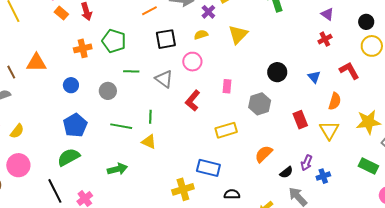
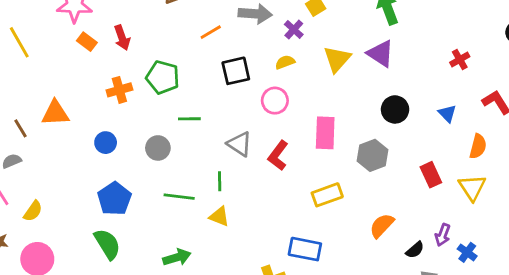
purple triangle: (327, 14) -> (381, 54), moved, size x1.5
gray triangle: (164, 79) -> (240, 144), moved
pink rectangle: (227, 86) -> (325, 133), size x1.6
green semicircle: (69, 157) -> (107, 244), turned 90
blue cross: (323, 176) -> (467, 252), turned -32

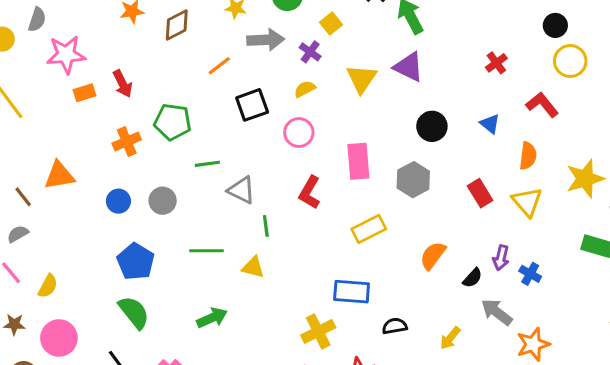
orange rectangle: (87, 42) -> (85, 93), turned -48
gray triangle: (240, 144) -> (241, 190), moved
gray circle: (158, 148) -> (163, 201), moved
green line: (220, 181) -> (266, 226), moved

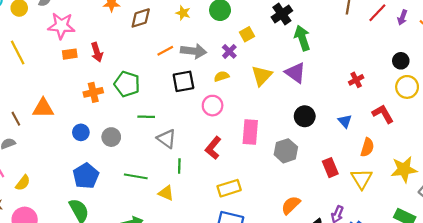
gray arrow: (266, 40) -> (194, 51), moved
yellow rectangle: (369, 229) -> (229, 188), moved

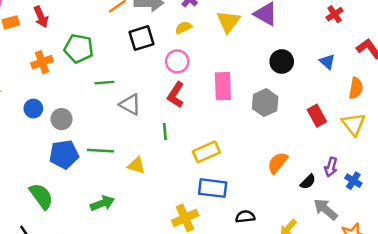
gray circle: (111, 137) -> (62, 119), moved
red L-shape: (213, 148) -> (176, 95), moved
green line: (179, 166) -> (165, 132), moved
blue pentagon: (86, 176) -> (64, 154), moved, turned 30

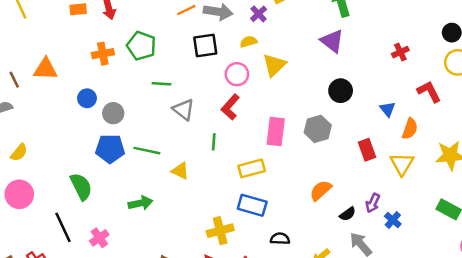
yellow triangle: (228, 22) -> (274, 65), moved
blue triangle: (327, 62) -> (388, 109), moved
pink rectangle: (223, 86) -> (276, 132), moved

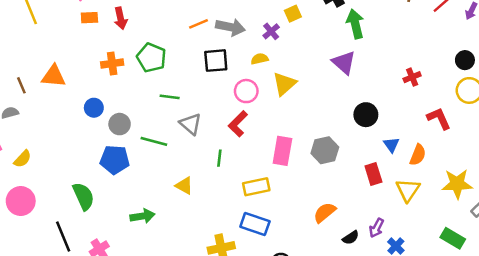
black circle: (341, 91) -> (366, 115), moved
blue triangle: (388, 109) -> (391, 145), moved
green line: (147, 151) -> (154, 141), moved

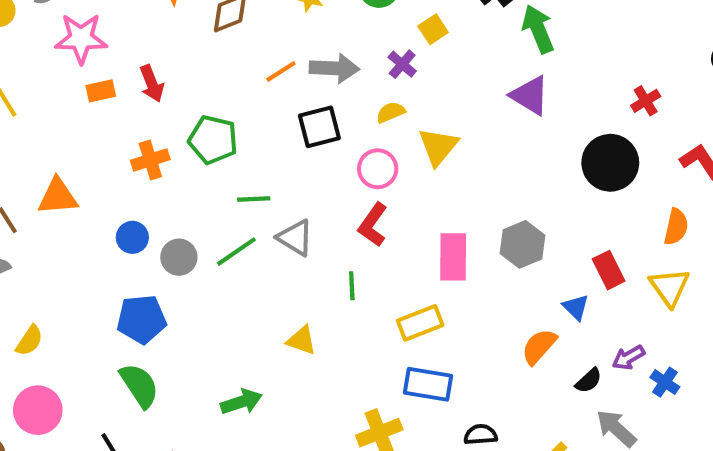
black circle: (366, 115) -> (610, 163), moved, size x1.4
green line: (154, 141) -> (236, 252), moved, turned -40
blue triangle: (391, 145) -> (576, 307), moved
blue pentagon: (115, 160) -> (141, 319), moved
purple arrow: (377, 228) -> (628, 358), turned 42

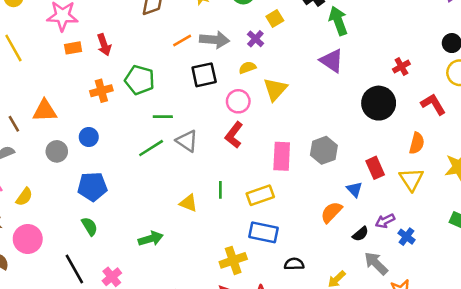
gray circle: (179, 257) -> (57, 151), moved
green line: (352, 286) -> (220, 190), moved
green semicircle: (139, 385) -> (90, 226), size x0.7

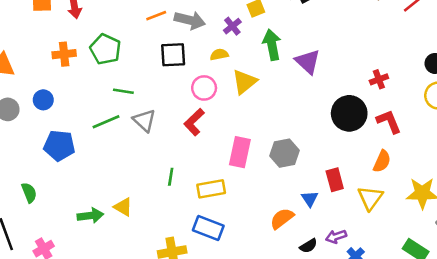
green arrow: (338, 21) -> (272, 45), moved
red L-shape: (433, 104) -> (389, 121), moved
blue pentagon: (92, 187) -> (59, 145), moved
yellow triangle: (188, 203) -> (123, 207), moved

